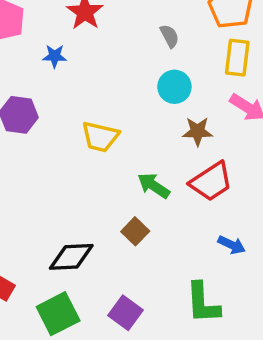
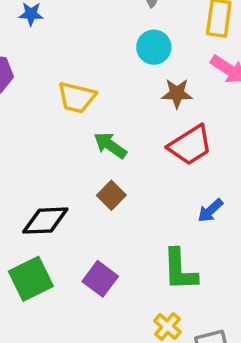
green arrow: (154, 186) -> (110, 145), moved
blue arrow: (232, 245) -> (210, 211), turned 112

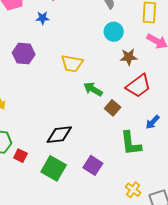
brown square: (111, 195) -> (113, 108), moved
green L-shape: (180, 270) -> (131, 143), moved
green square: (31, 279) -> (54, 168), turned -30

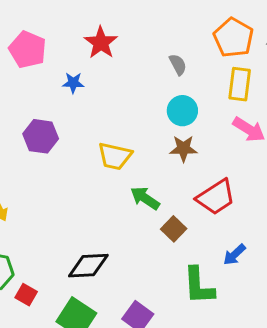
brown star: (129, 57) -> (183, 149), moved

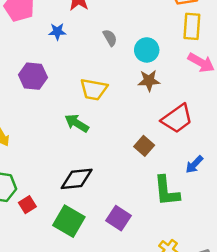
gray semicircle: (178, 64) -> (110, 38), moved
green arrow: (145, 198) -> (77, 123), moved
red square: (26, 295) -> (27, 205), turned 30

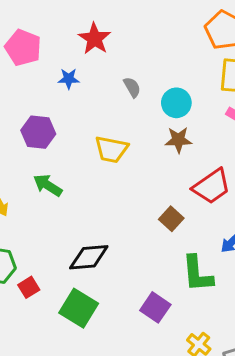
green arrow: (77, 123) -> (48, 185), moved
purple square: (118, 218) -> (155, 307), moved

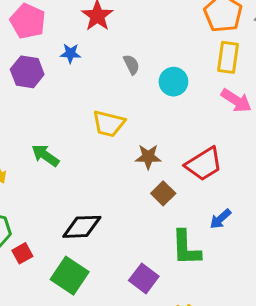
purple hexagon: (38, 132) -> (27, 72), moved
brown star: (178, 140) -> (148, 157), moved

